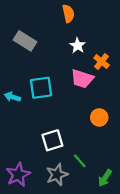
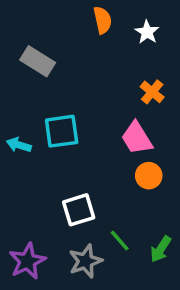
white star: (78, 46) -> (147, 32), moved
pink trapezoid: (82, 79) -> (137, 138), moved, turned 40
green arrow: (105, 178) -> (161, 249), moved

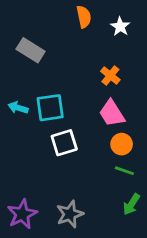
orange cross: (152, 92) -> (110, 75), moved
cyan arrow: (19, 145) -> (18, 108), moved
white square: (79, 210) -> (64, 143), moved
green line: (120, 241) -> (124, 171), moved, turned -30

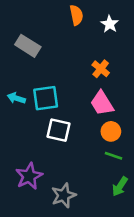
white square: (64, 143) -> (58, 130), turned 30
purple star: (22, 214) -> (29, 176), moved

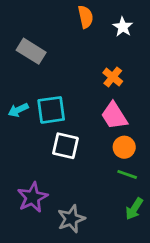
cyan arrow: (16, 98) -> (18, 110), turned -42

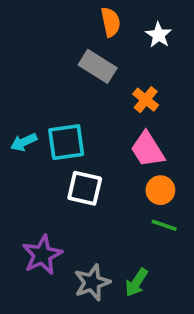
gray rectangle: (31, 51) -> (98, 66), moved
green arrow: (134, 209) -> (136, 282), moved

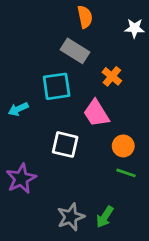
white star: (159, 35) -> (135, 28), moved, turned -30
cyan square: (66, 142) -> (57, 86), moved
pink trapezoid: (148, 149) -> (96, 113), moved
purple star: (42, 255) -> (21, 179), moved

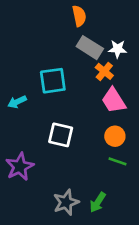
white star: (135, 28) -> (118, 49), moved
gray rectangle: (75, 51) -> (90, 48), moved
pink trapezoid: (96, 113) -> (114, 101), moved

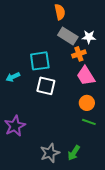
orange cross: (104, 71) -> (79, 54), turned 32
white square: (61, 135) -> (46, 86), moved

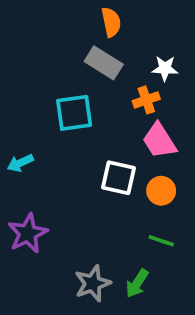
gray rectangle: (68, 36) -> (104, 63), moved
cyan arrow: (13, 77) -> (20, 163), moved
white square: (46, 86) -> (119, 178), moved
green line: (89, 122) -> (161, 241), moved

